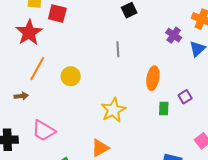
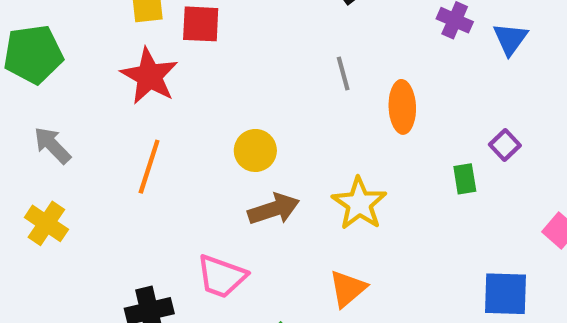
orange line: (37, 69) -> (149, 167), moved
orange ellipse: (153, 78) -> (402, 107), moved
brown arrow: (21, 96) -> (274, 209), moved, size x1.6

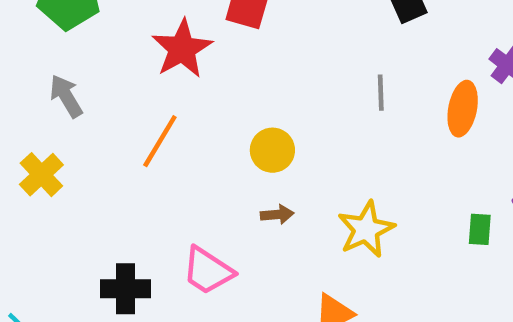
orange ellipse: (402, 107) -> (463, 109), moved
brown arrow: (274, 209) -> (277, 215), size x0.6

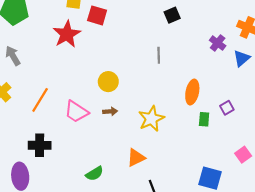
orange ellipse: (463, 109) -> (192, 92), moved
orange line: (160, 141) -> (40, 100), moved
pink trapezoid: (208, 271) -> (76, 112), moved

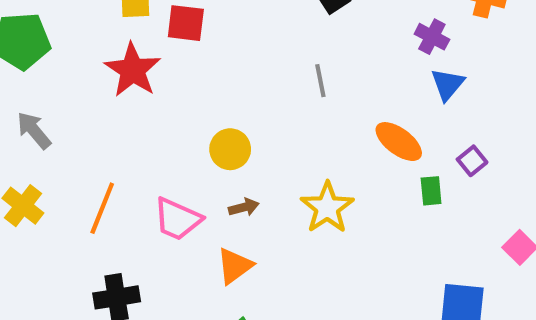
blue triangle: (242, 58) -> (448, 84), moved
orange ellipse: (192, 92) -> (399, 142), turned -55
orange triangle: (136, 158) -> (235, 266), moved

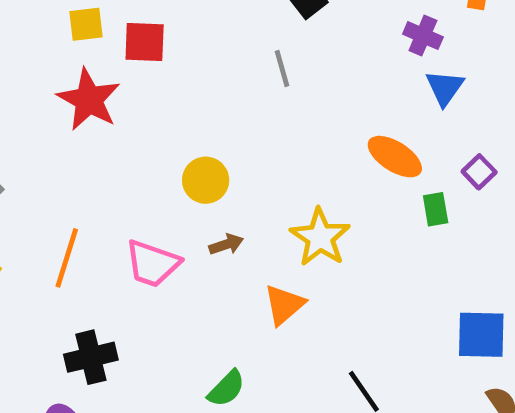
gray line: (320, 81) -> (282, 69), moved
orange triangle: (235, 266) -> (284, 305), moved

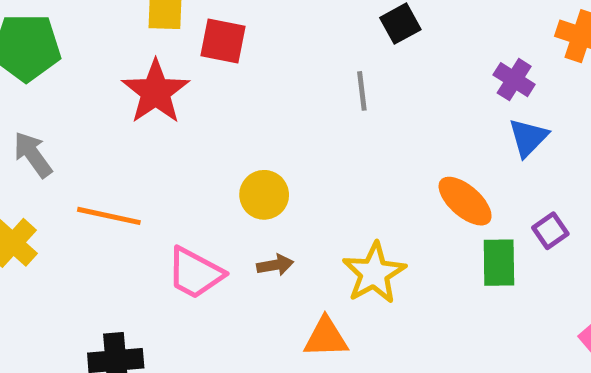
green rectangle: (436, 209) -> (499, 263), size x1.4
orange line: (67, 258) -> (109, 216), moved, turned 76
orange triangle: (284, 305) -> (326, 337), turned 30

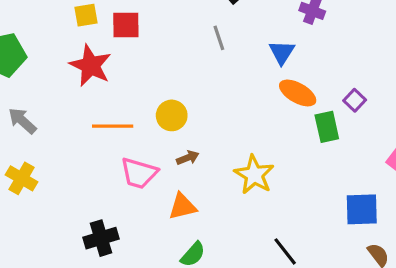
blue triangle: (528, 138) -> (282, 52), moved
orange line: (109, 216) -> (113, 126), moved
yellow star: (374, 273) -> (254, 175), moved
orange triangle: (326, 337) -> (182, 206), moved

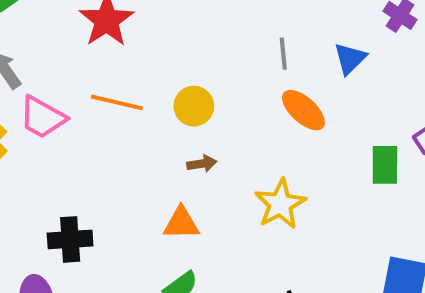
gray line: (219, 38) -> (283, 54), moved
orange ellipse: (298, 93) -> (303, 110), moved
pink trapezoid: (139, 173) -> (42, 117), moved

